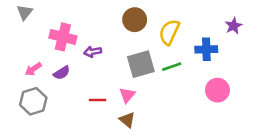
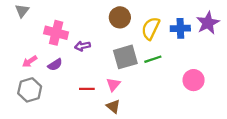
purple star: (234, 26) -> (208, 23), size x1.5
blue cross: (206, 49) -> (180, 28), moved

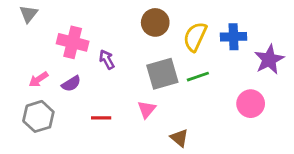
purple star: (208, 23) -> (269, 59), moved
purple arrow: (82, 46) -> (107, 59), turned 72
red line: (87, 89) -> (101, 118), moved
brown triangle: (113, 106) -> (179, 138), moved

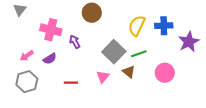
brown circle: (155, 22) -> (92, 13), moved
gray square: (162, 74) -> (114, 52), turned -30
pink circle: (251, 104) -> (165, 73), moved
brown triangle: (179, 138) -> (129, 72), moved

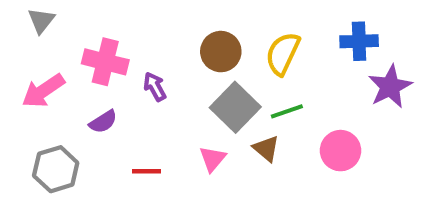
brown circle: (92, 13) -> (221, 52), moved
blue cross: (164, 26) -> (359, 41), moved
pink arrow: (27, 56) -> (43, 91), moved, size x1.5

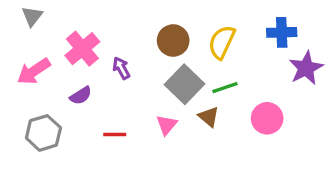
pink cross: (105, 62) -> (82, 49), turned 36

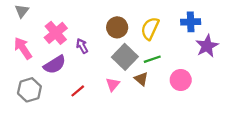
pink arrow: (34, 71) -> (23, 48), turned 90
purple semicircle: (81, 96) -> (55, 65), size x1.5
red line: (115, 135) -> (78, 91), turned -40

